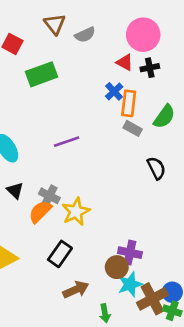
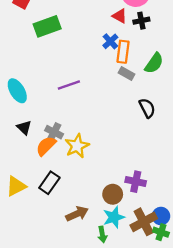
purple cross: (130, 253) -> (136, 182), moved
black rectangle: (60, 254) -> (49, 183), moved
cyan star: (130, 284) -> (114, 217), moved

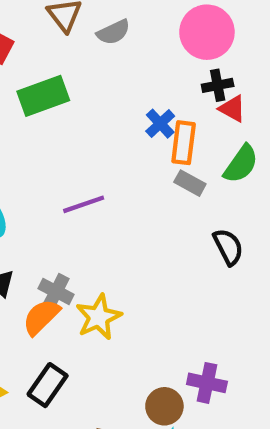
red triangle: (120, 16) -> (232, 109), moved

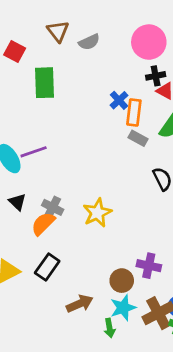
green rectangle: (43, 96) -> (44, 83), turned -72
purple line: (84, 204) -> (34, 152), moved
yellow star: (99, 317) -> (97, 213), moved

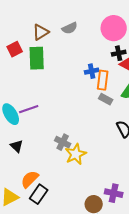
brown triangle: (58, 31) -> (41, 32), moved, turned 36
red square: (15, 52) -> (15, 49), moved, turned 35
blue cross: (119, 100) -> (92, 71), turned 32
gray cross: (53, 207) -> (63, 142), moved
orange semicircle: (43, 224) -> (30, 179), moved

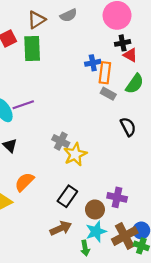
black rectangle: (39, 194) -> (67, 196), moved

